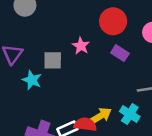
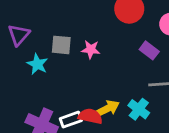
pink star: (81, 46) -> (91, 49), moved, turned -30
purple rectangle: (120, 53) -> (149, 50), moved

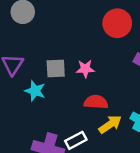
red semicircle: (90, 116) -> (96, 102), moved

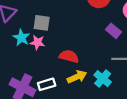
pink star: (85, 69) -> (37, 42), moved

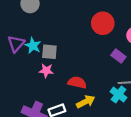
cyan star: (21, 38) -> (33, 46), moved
cyan cross: (103, 79) -> (119, 95), moved

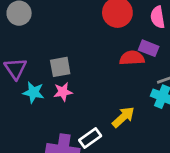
cyan star: (33, 46) -> (33, 92), moved
red semicircle: (77, 83) -> (132, 58), moved

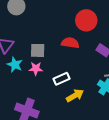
red semicircle: (132, 58) -> (70, 43), moved
white rectangle: (90, 138) -> (62, 79), moved

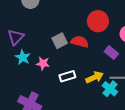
gray square: (38, 50) -> (60, 41), moved, turned -35
yellow arrow: (75, 95) -> (95, 77), moved

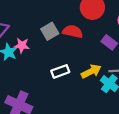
pink star: (43, 63) -> (22, 45), moved

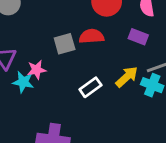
gray square: (50, 31) -> (65, 44), turned 30

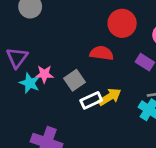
gray square: (65, 44) -> (74, 80), moved, turned -30
yellow arrow: (127, 77) -> (110, 97), moved

